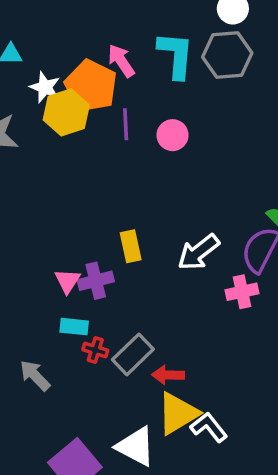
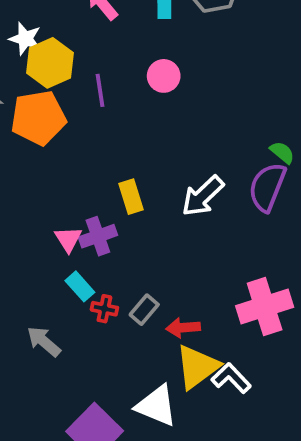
orange pentagon: (91, 86) -> (38, 118), moved, turned -30
purple line: (126, 124) -> (100, 90), moved
pink cross: (242, 292) -> (265, 306), moved, size x1.6
cyan rectangle: (74, 327) -> (80, 286), turned 48
gray rectangle: (133, 354) -> (144, 310), size x0.7

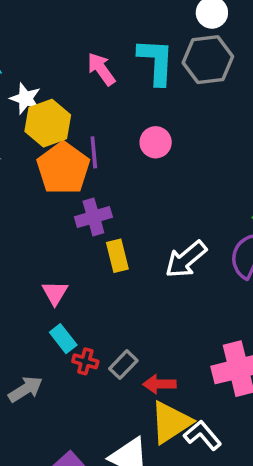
orange pentagon: (38, 118) -> (63, 168), moved, turned -30
purple cross: (98, 236) -> (93, 217), moved
gray arrow: (44, 342) -> (25, 389), turned 104

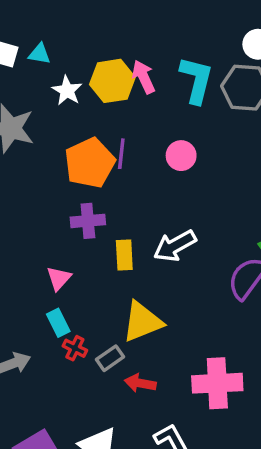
yellow hexagon: (48, 123) -> (112, 81), moved
purple cross: (93, 217) -> (88, 221), moved
white arrow: (186, 259) -> (175, 246), moved
yellow triangle: (171, 422) -> (142, 322), moved

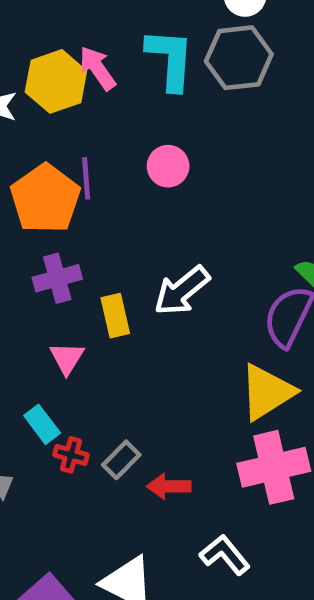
pink triangle: (59, 278) -> (67, 358), moved
yellow triangle: (142, 322) -> (267, 392), moved

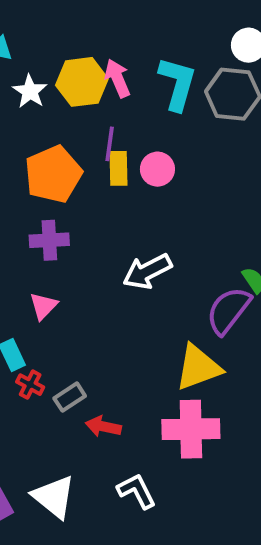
purple line: (86, 178) -> (110, 144), moved
yellow rectangle: (115, 316) -> (118, 168), moved

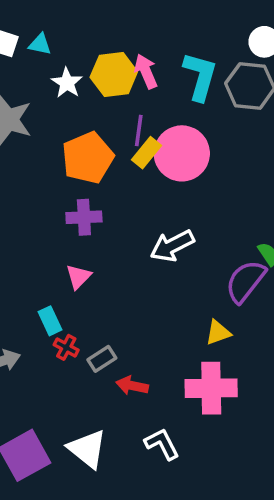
yellow rectangle: (118, 168) -> (147, 153), turned 40
pink circle: (157, 169) -> (182, 153), size x1.8
yellow triangle: (198, 367) -> (218, 333), size x0.6

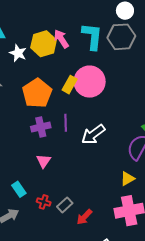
purple line: (139, 130) -> (66, 123), moved
cyan rectangle: (50, 321) -> (19, 189), moved
red arrow: (132, 386) -> (84, 217), turned -48

